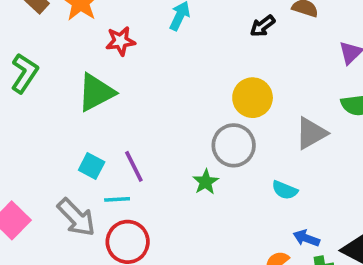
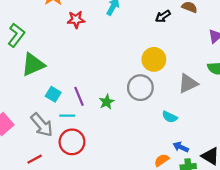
green triangle: (96, 92) -> (33, 65), moved
green star: (206, 182) -> (107, 102), moved

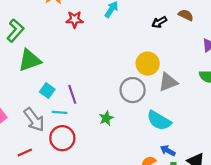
gray triangle: (188, 83) -> (168, 82), moved
green star: (107, 102) -> (106, 118), moved
cyan semicircle: (170, 117) -> (159, 121), size x1.6

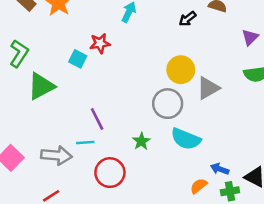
red star: (75, 19) -> (100, 43), moved
cyan square: (47, 91) -> (78, 59), moved
gray arrow: (34, 120) -> (56, 155), turned -40
cyan semicircle: (159, 121) -> (186, 139), moved
red circle: (62, 138) -> (110, 173), moved

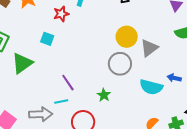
red star: (100, 43) -> (61, 14), moved
cyan semicircle: (186, 139) -> (151, 87), moved
blue arrow: (220, 169) -> (174, 78), moved

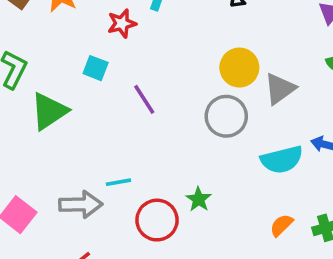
purple line: (68, 83) -> (144, 99), moved
cyan semicircle: (151, 87) -> (282, 160), turned -30
green star: (104, 95) -> (199, 199), moved

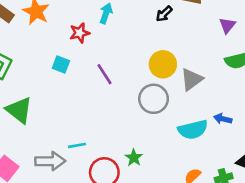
purple line: (144, 99) -> (105, 74), moved
green triangle: (49, 111) -> (19, 110), moved, turned -48

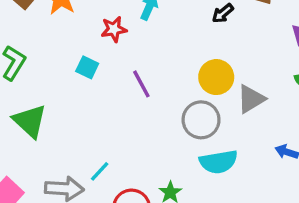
cyan semicircle: (193, 130) -> (218, 162), moved
cyan line: (77, 145) -> (100, 171), turned -42

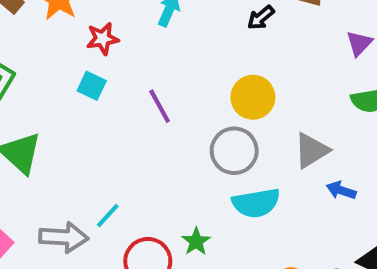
red star: (114, 29) -> (103, 39), moved
gray triangle: (251, 99) -> (312, 150), moved

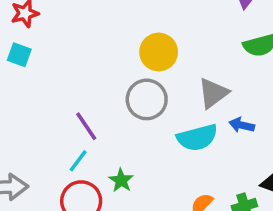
purple line: (160, 106) -> (86, 126), moved
cyan semicircle: (256, 203) -> (197, 138), moved
cyan line: (108, 216) -> (78, 161), moved

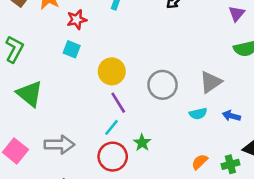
yellow circle: (159, 52) -> (112, 71), moved
blue arrow: (242, 125) -> (231, 116), moved
cyan semicircle: (197, 138) -> (198, 114), size x0.6

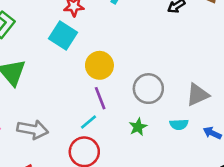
cyan square: (72, 49) -> (63, 35), size x1.5
green star: (142, 143) -> (138, 127), moved

